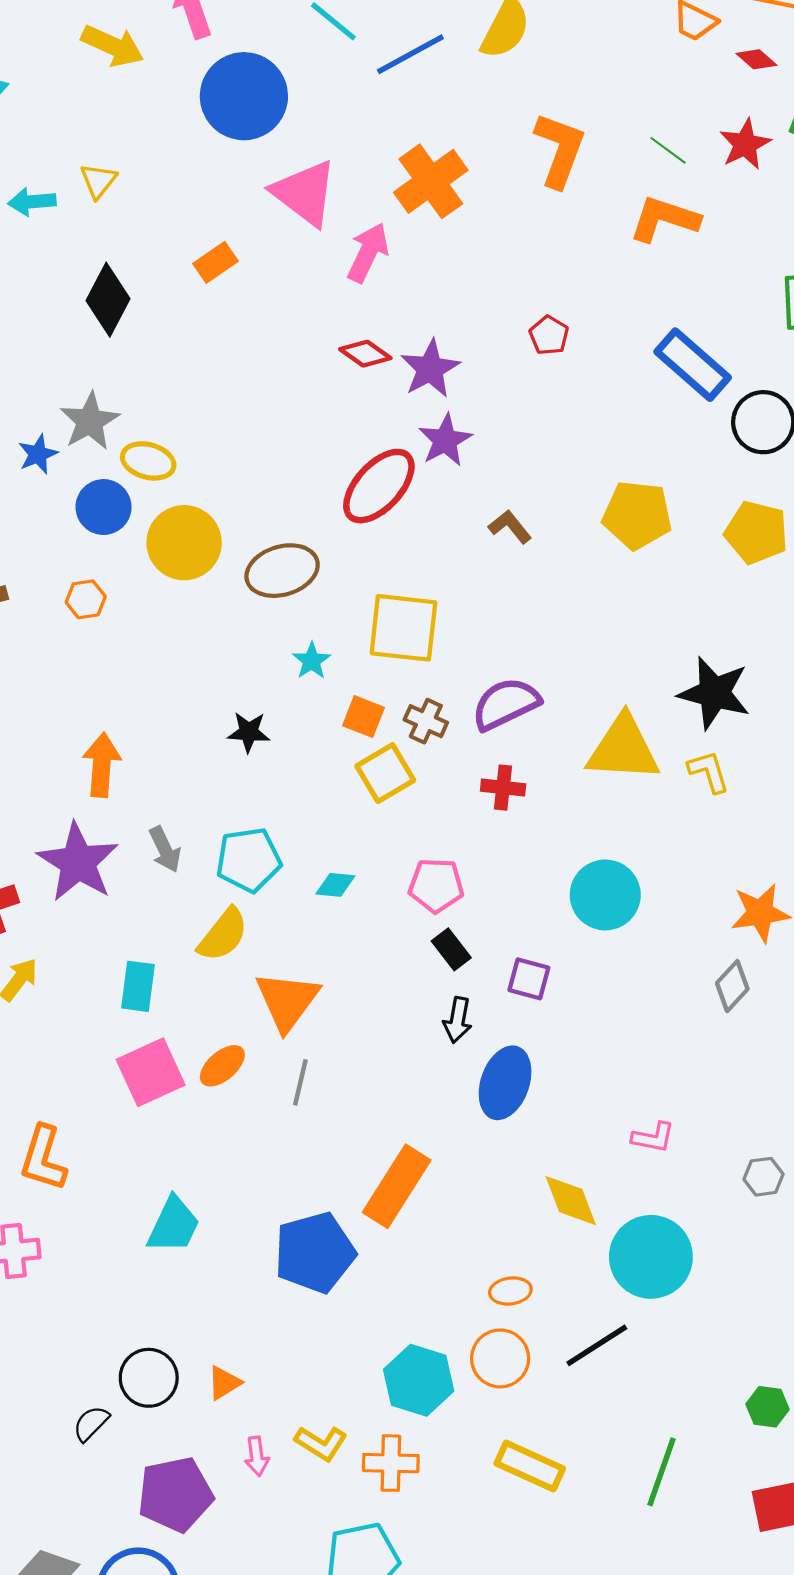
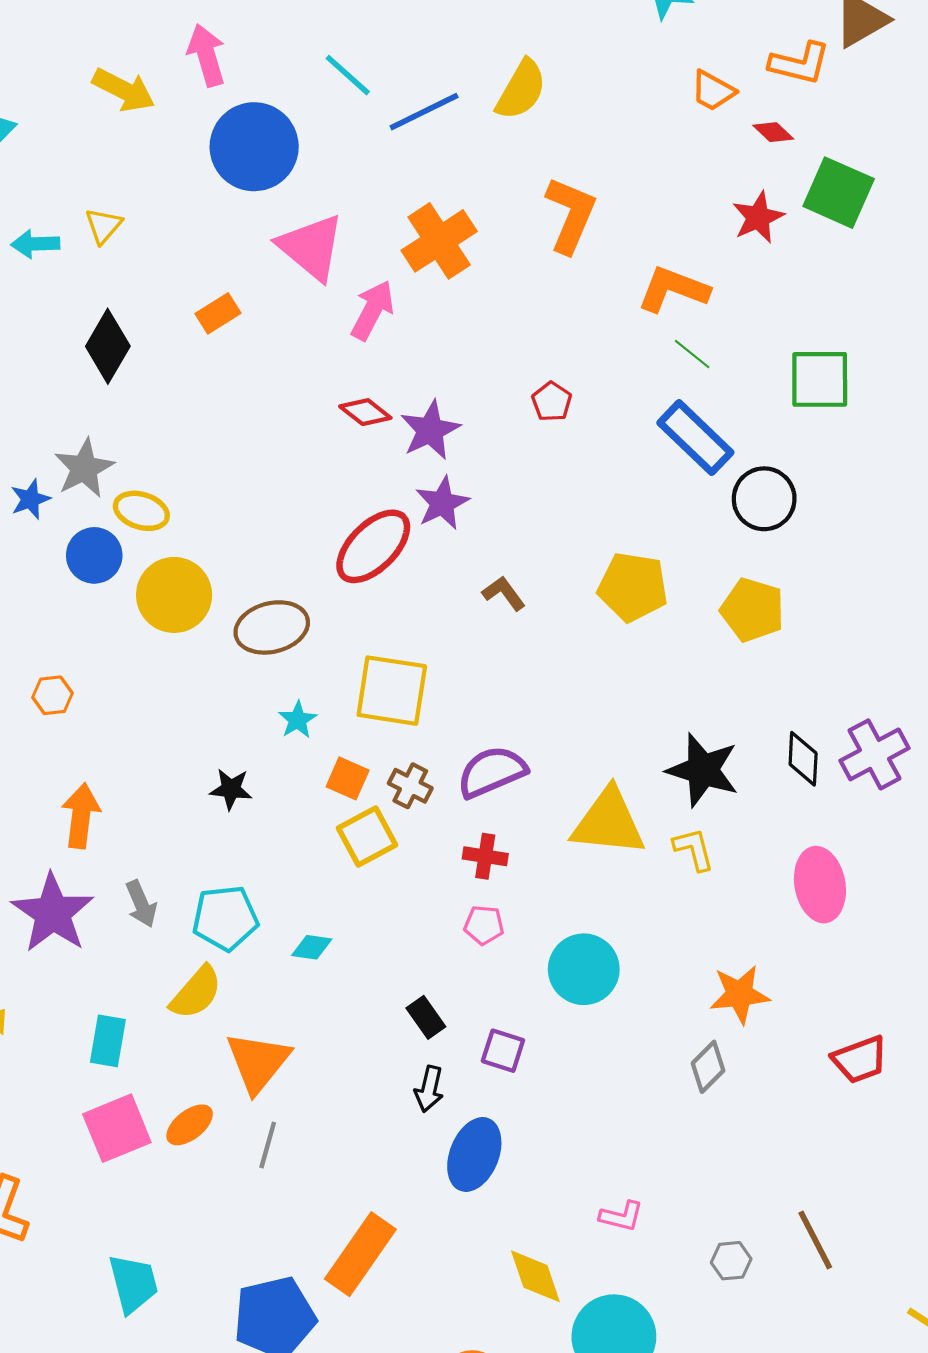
green line: (668, 150) -> (692, 354), moved
orange hexagon: (86, 599) -> (53, 695), moved
pink pentagon: (436, 885) -> (484, 925), moved, size x0.7
cyan trapezoid: (174, 1225) -> (133, 1284), turned -42

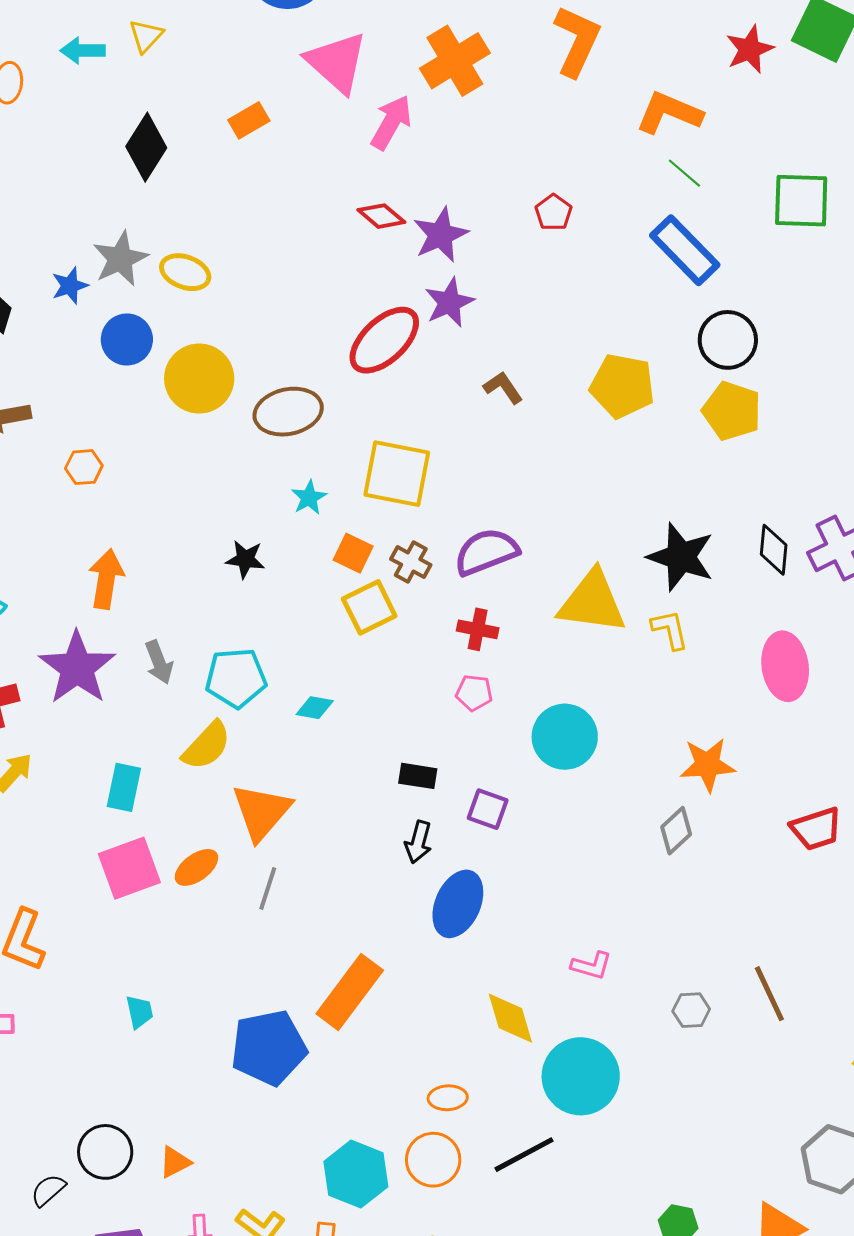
black circle: (764, 499) -> (728, 340), moved
yellow ellipse: (141, 511) -> (185, 272), moved
black rectangle: (426, 1017) -> (418, 776), turned -48
cyan trapezoid: (133, 1284) -> (139, 1012), size x0.6

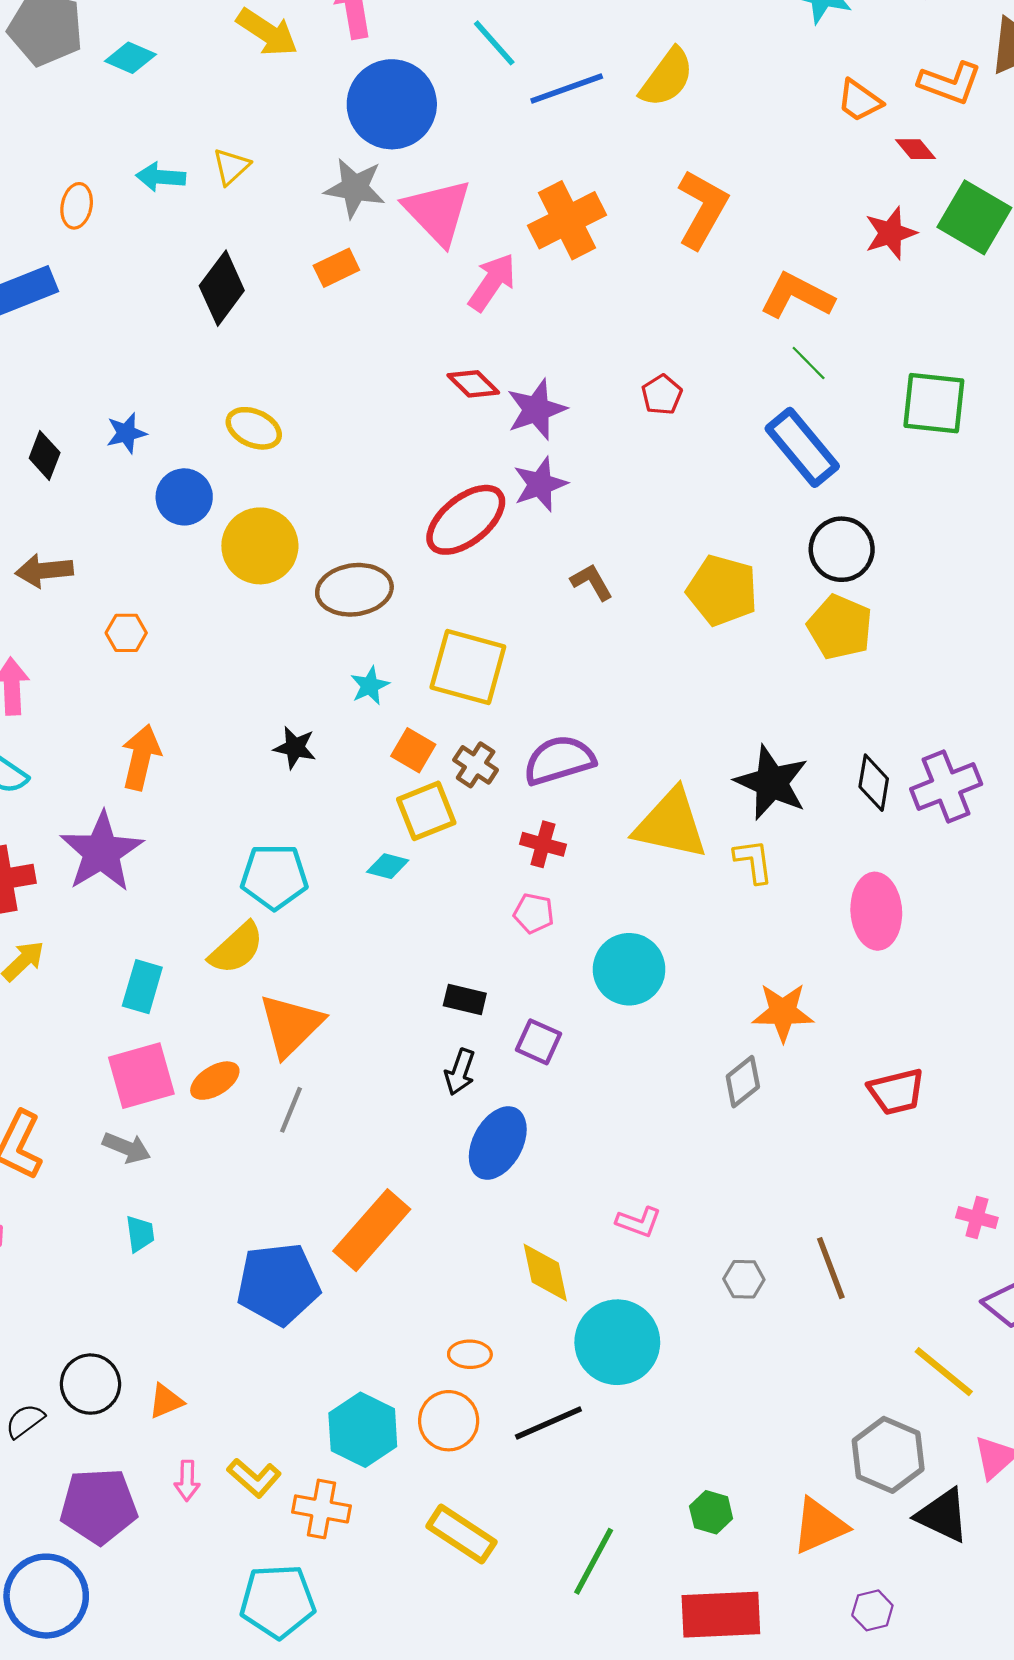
gray star: (120, 259) -> (355, 188), moved, turned 30
gray arrow: (159, 662) -> (127, 1148), moved, turned -51
cyan diamond: (315, 708) -> (388, 866), moved

